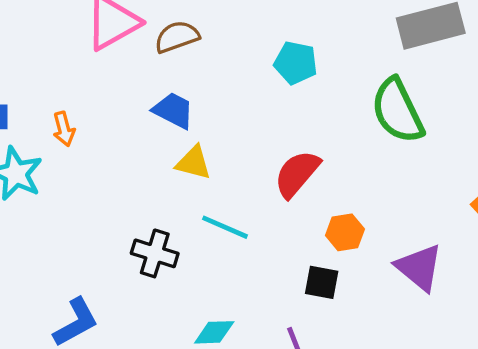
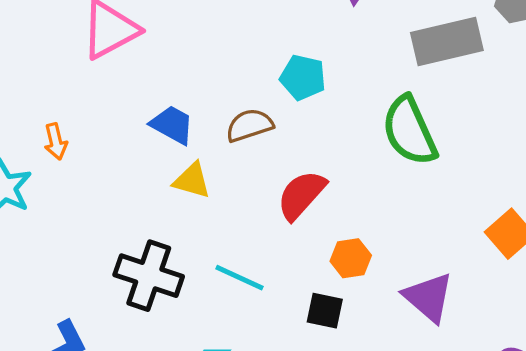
brown semicircle: (177, 37) -> (249, 125), moved
cyan line: (225, 227) -> (240, 278), moved
black cross: (155, 253) -> (149, 276), size x1.4

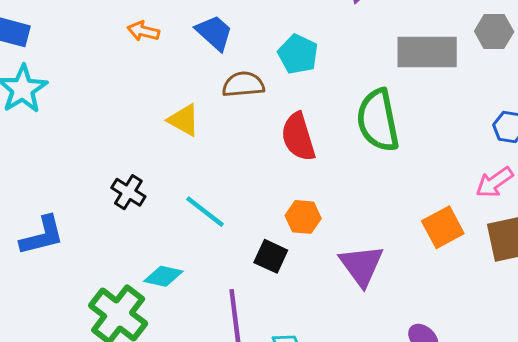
blue trapezoid: (172, 125) -> (214, 33), moved
orange arrow: (56, 142) -> (143, 31), moved, turned 104
red semicircle: (301, 195) -> (298, 137), moved, turned -72
black cross: (149, 276) -> (128, 192), size x0.6

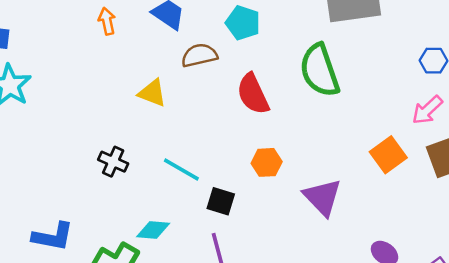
orange arrow: (143, 31) -> (107, 21), turned 72
blue L-shape: (42, 236) -> (53, 237), moved, turned 33
black square: (271, 256) -> (221, 201), moved

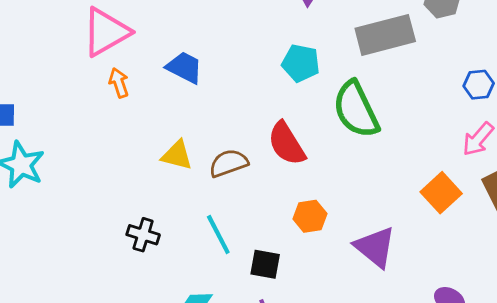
cyan pentagon: (243, 23) -> (301, 63), moved
brown semicircle: (199, 55) -> (229, 163), moved
cyan line: (181, 169) -> (218, 235), turned 39

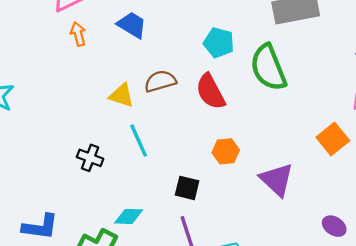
cyan pentagon: (301, 63) -> (219, 43), moved
brown semicircle: (229, 163) -> (160, 81), moved
cyan line: (218, 235) -> (139, 140), moved

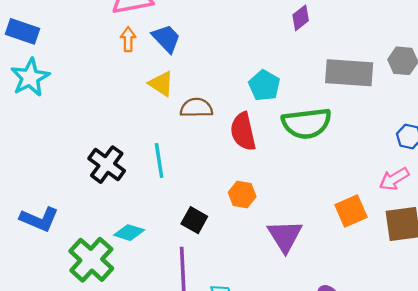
blue trapezoid: (132, 25) -> (166, 39), moved
green semicircle: (268, 68) -> (307, 123), turned -90
yellow triangle: (121, 95) -> (161, 84), moved
black cross: (90, 158) -> (107, 165), size x1.4

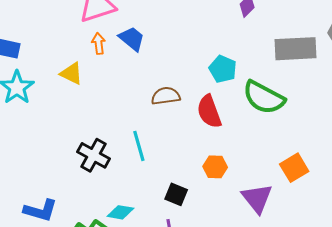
yellow triangle: (161, 84) -> (71, 73), moved
green semicircle: (307, 123) -> (264, 98), turned 42
orange square: (351, 211) -> (294, 168), moved

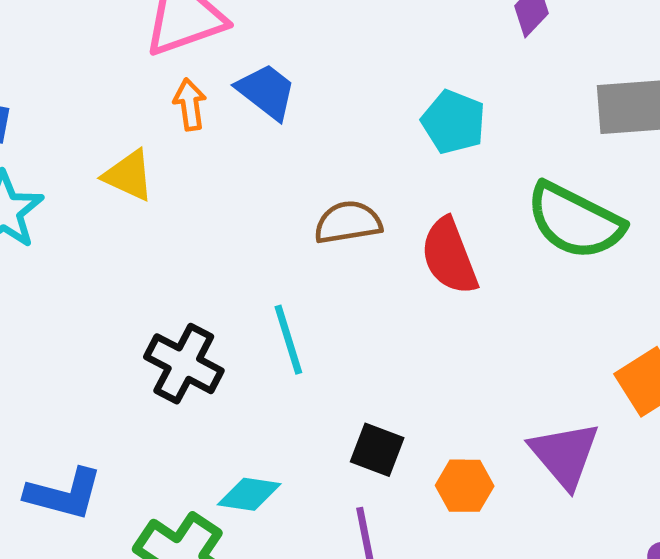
cyan pentagon: (223, 69) -> (454, 122), moved
orange hexagon: (215, 167) -> (465, 486), moved

